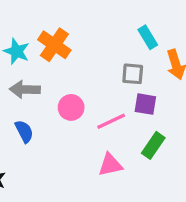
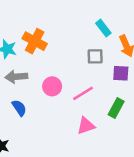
purple square: (145, 104) -> (121, 73), moved

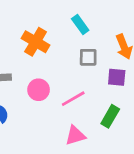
cyan rectangle: (103, 28) -> (80, 25), moved
orange cross: (35, 41) -> (36, 42), moved

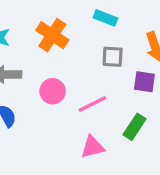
cyan rectangle: (80, 25) -> (105, 18), turned -36

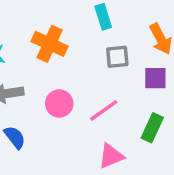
cyan rectangle: (105, 18) -> (103, 17), turned 60

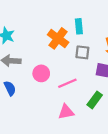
orange cross: (50, 44) -> (58, 38), moved

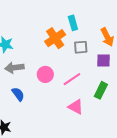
orange cross: (58, 38) -> (55, 38), turned 30
pink triangle: (66, 112) -> (76, 107), turned 49

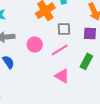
gray square: (81, 47) -> (64, 29), moved

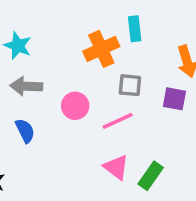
green rectangle: (86, 61) -> (151, 176), moved

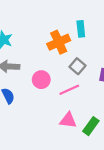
gray square: (130, 85) -> (77, 66), turned 35
pink triangle: (116, 167) -> (68, 120), turned -30

